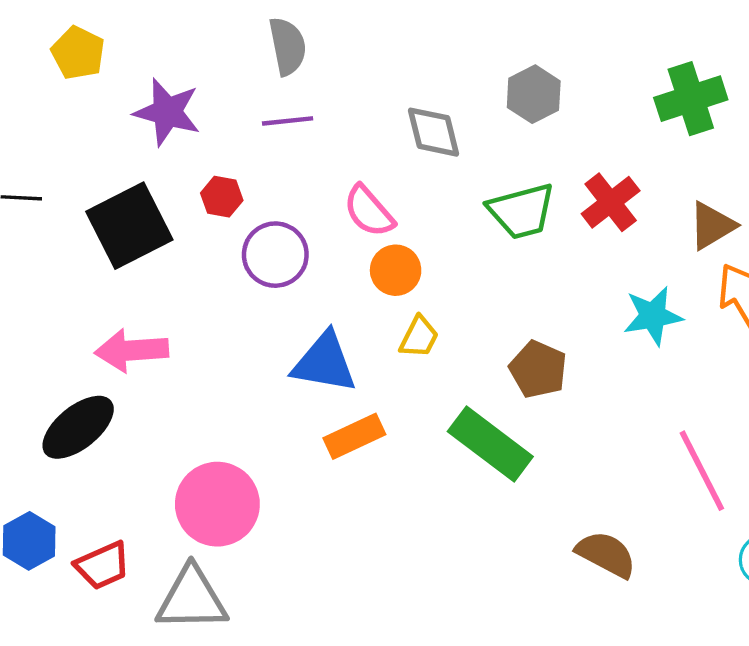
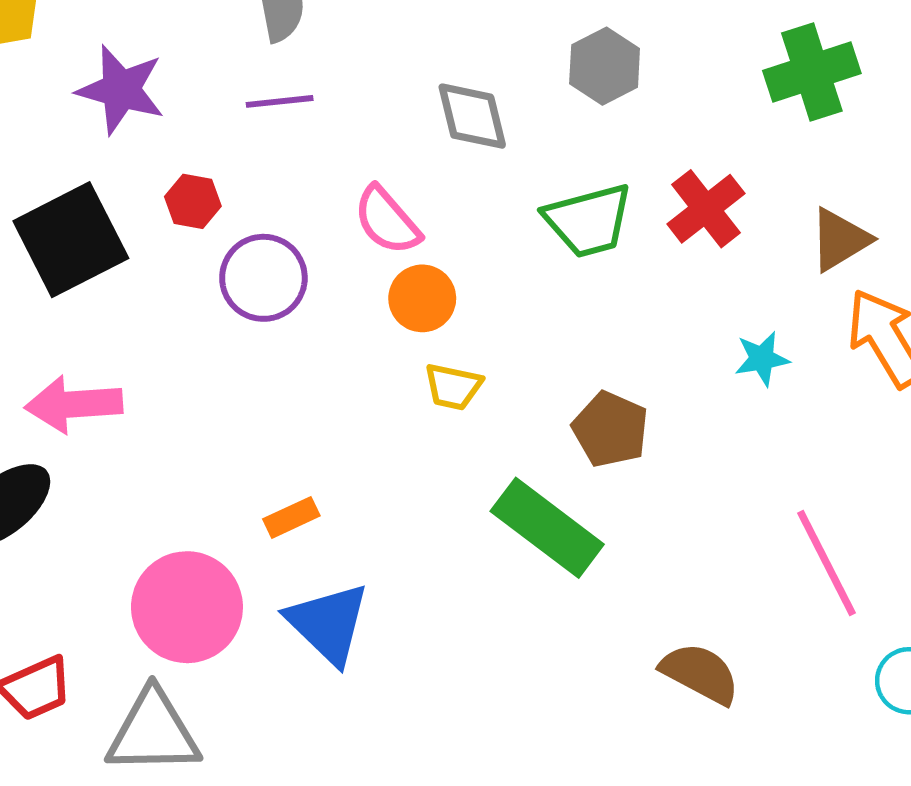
cyan star: (653, 316) -> (762, 359), size x0.7
yellow trapezoid: (419, 337) -> (453, 387), turned 75
blue triangle: (324, 363) -> (328, 623), moved, turned 34
orange rectangle: (354, 436) -> (291, 517), moved, size x0.7

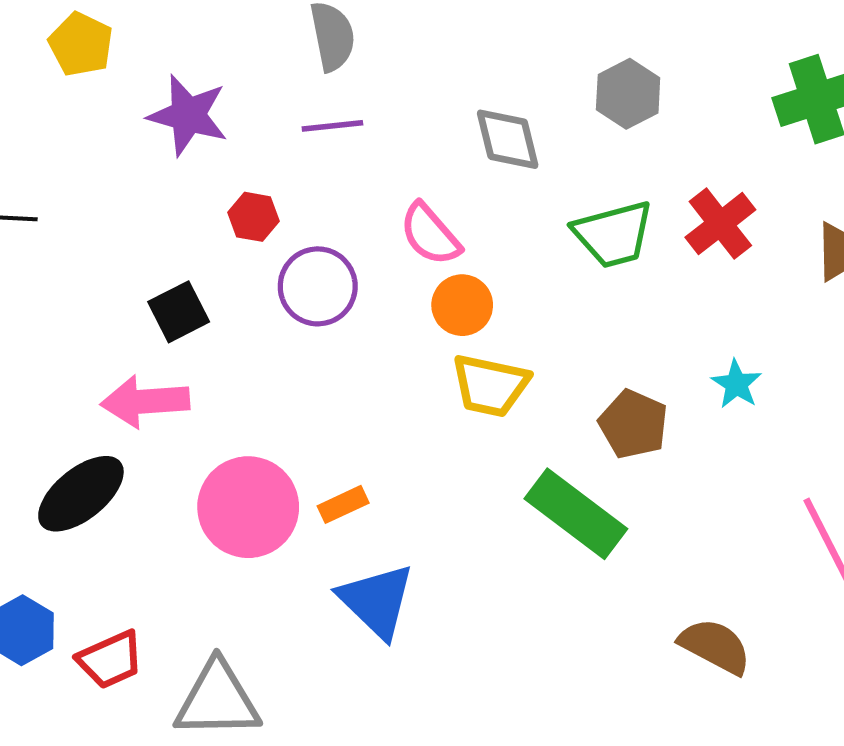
black square: (71, 240) -> (179, 312), moved, size x0.6
cyan star: (762, 359) -> (736, 384), moved, turned -30
yellow trapezoid: (453, 387) -> (490, 385), size x1.5
pink circle: (187, 607) -> (248, 507), moved

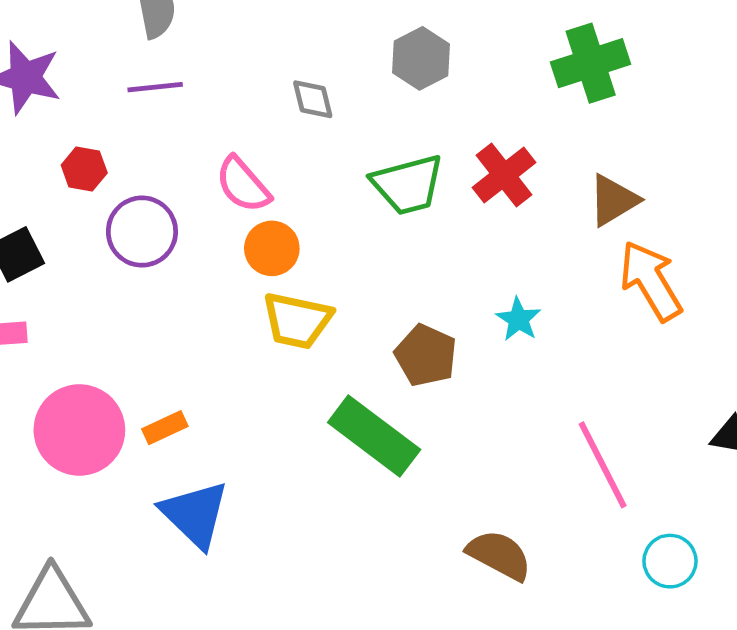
gray diamond: (508, 139) -> (313, 99), size x0.7

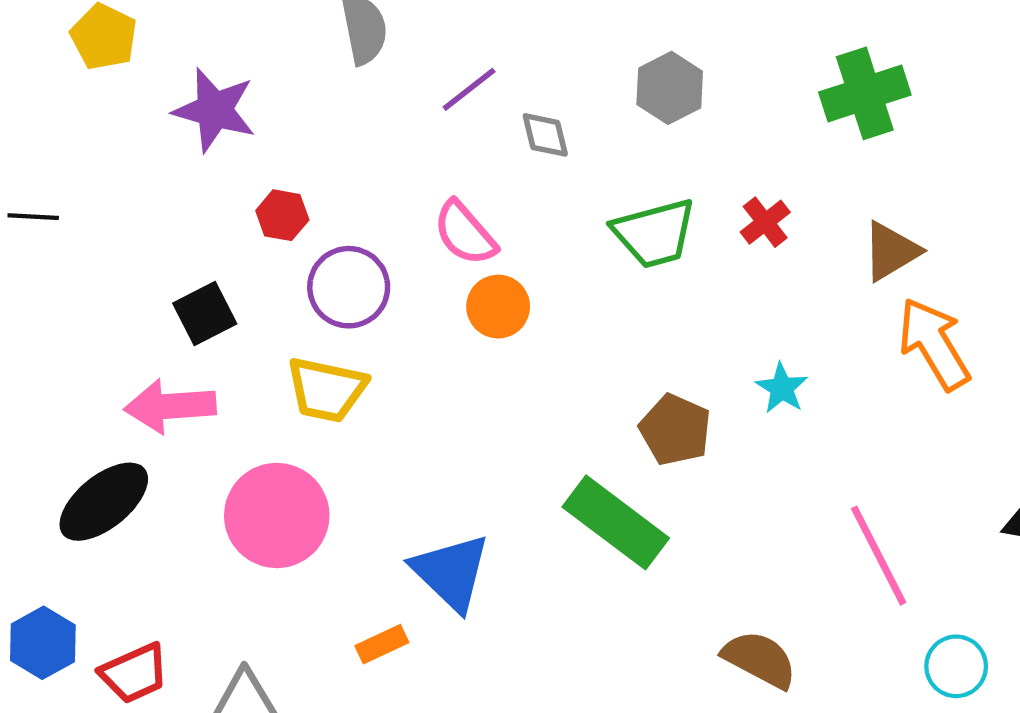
purple line: (155, 87) -> (469, 89), moved, turned -32
red cross: (504, 175) -> (765, 222), size x0.7
yellow trapezoid: (297, 321) -> (327, 390), moved
orange rectangle: (165, 428) -> (382, 644), moved
blue triangle: (195, 514) -> (451, 572), moved

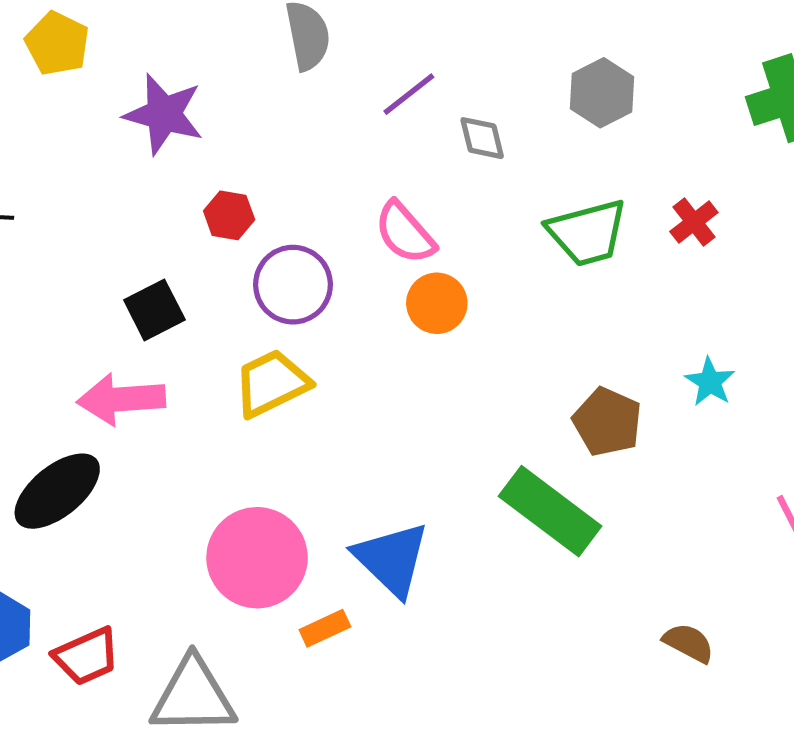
yellow trapezoid: (327, 390) -> (272, 383), turned 142
pink circle: (277, 515) -> (257, 558), moved
brown semicircle: (760, 659) -> (689, 643), size x0.7

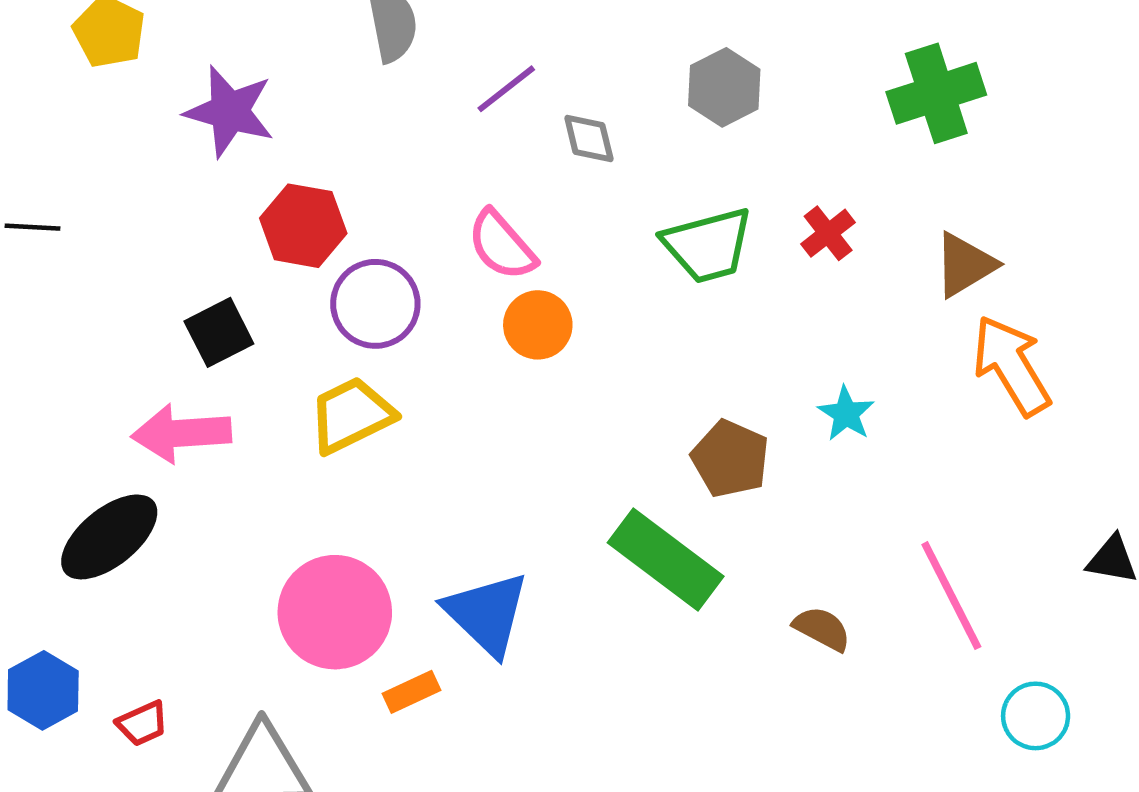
red hexagon: (229, 215) -> (303, 226), size x1.5
brown semicircle: (689, 643) -> (822, 629), moved
red trapezoid: (87, 656) -> (142, 723), size x0.7

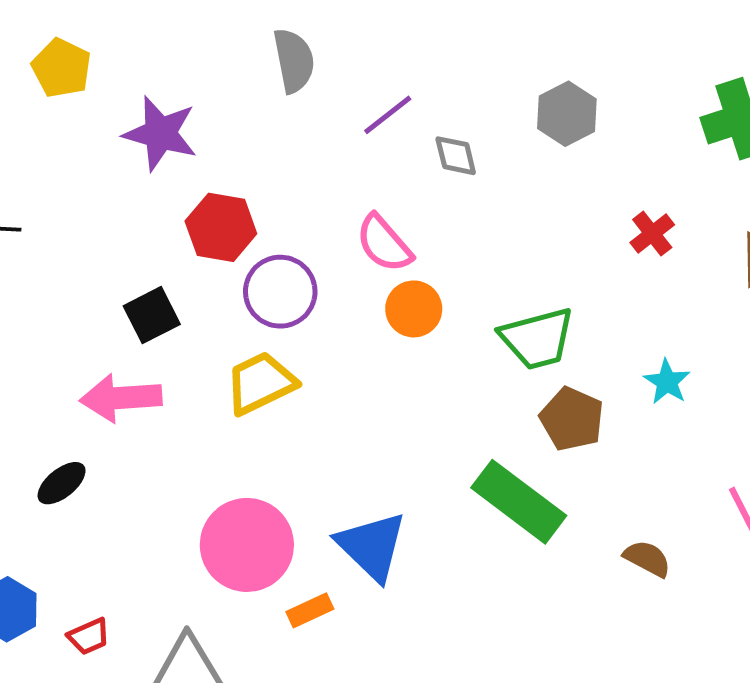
green trapezoid: (708, 245) -> (537, 339), moved
black ellipse: (109, 537) -> (62, 483), size x0.6

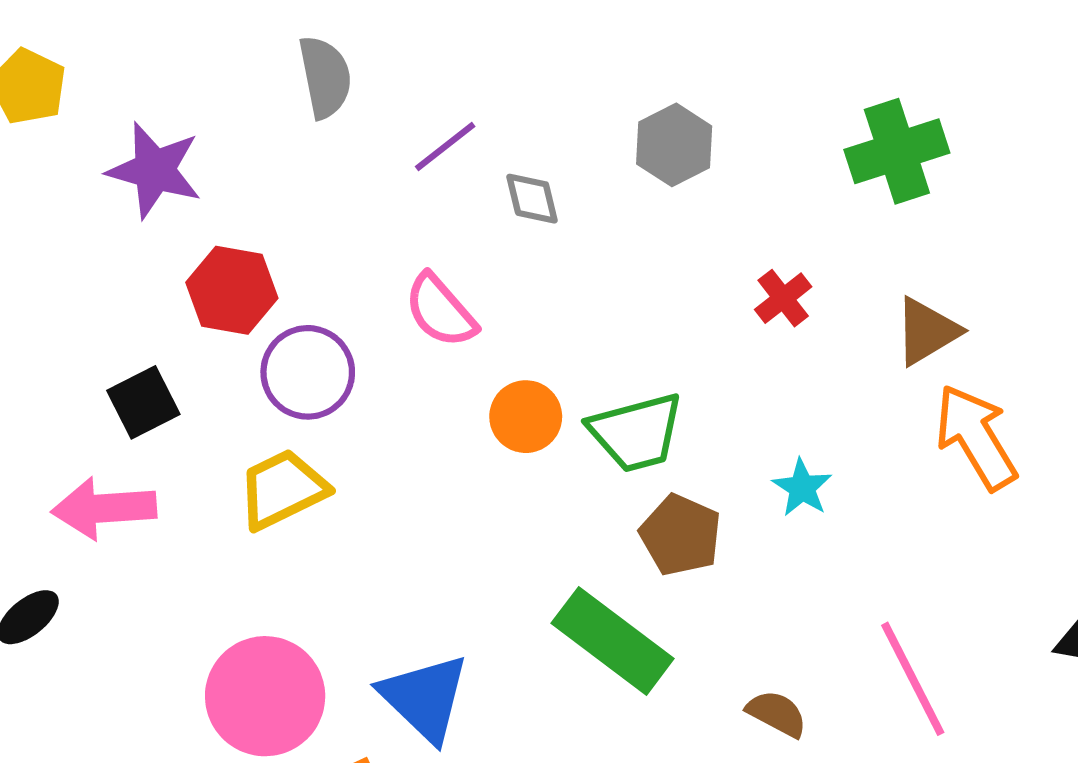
orange circle: (414, 309) -> (526, 417), moved

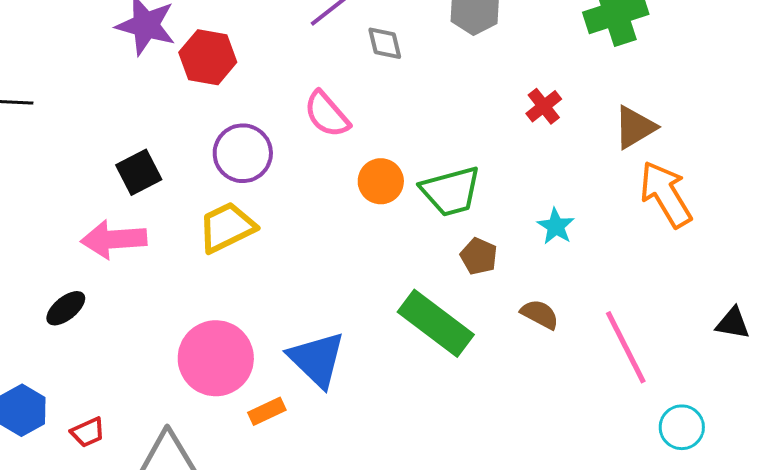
red hexagon: (232, 290) -> (208, 57), moved
brown pentagon: (681, 535) -> (479, 256), size x0.7
brown semicircle: (777, 714) -> (540, 314), moved

